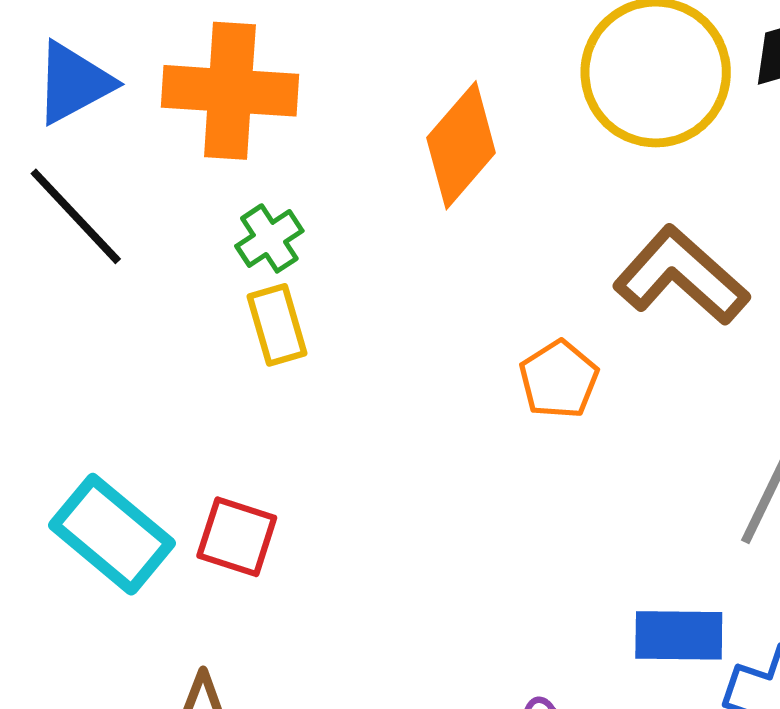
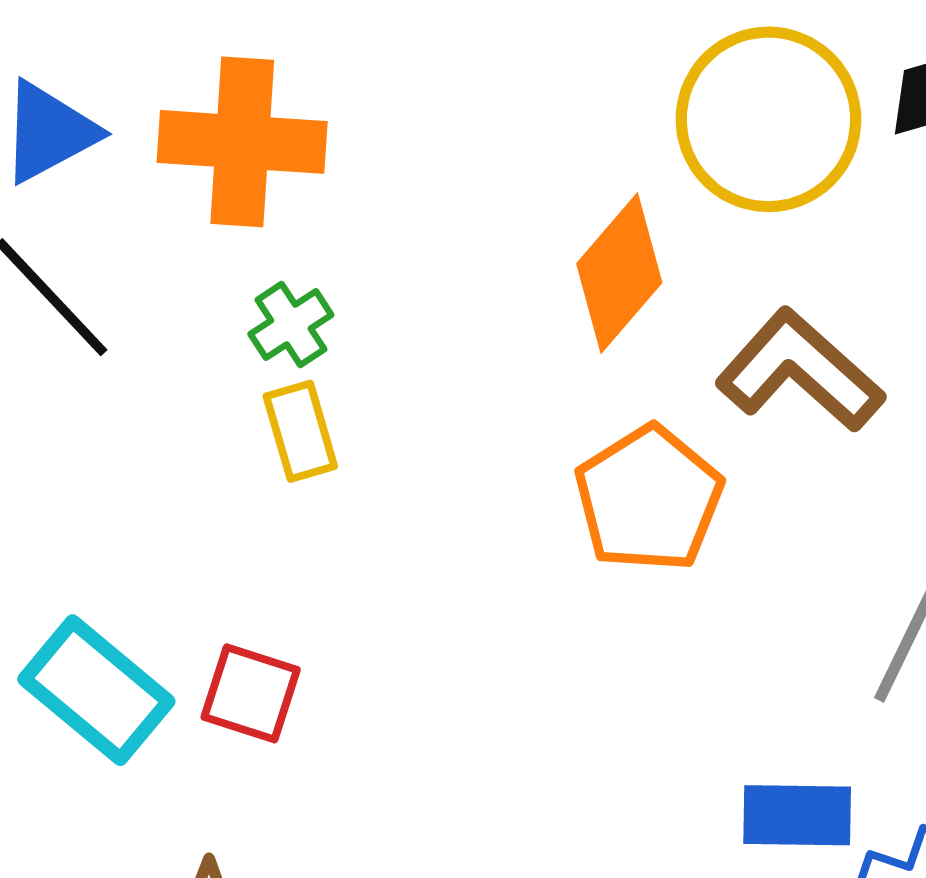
orange diamond: (461, 145) -> (619, 273), moved
orange pentagon: (559, 379) -> (649, 499), size x1.5

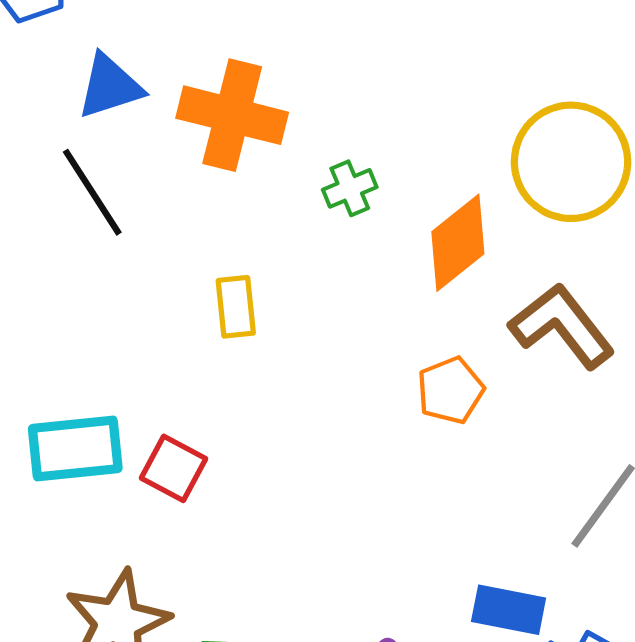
green cross: (291, 325) -> (350, 188), moved
orange pentagon: (649, 499) -> (450, 390), size x0.7
cyan rectangle: (96, 690) -> (75, 449), turned -56

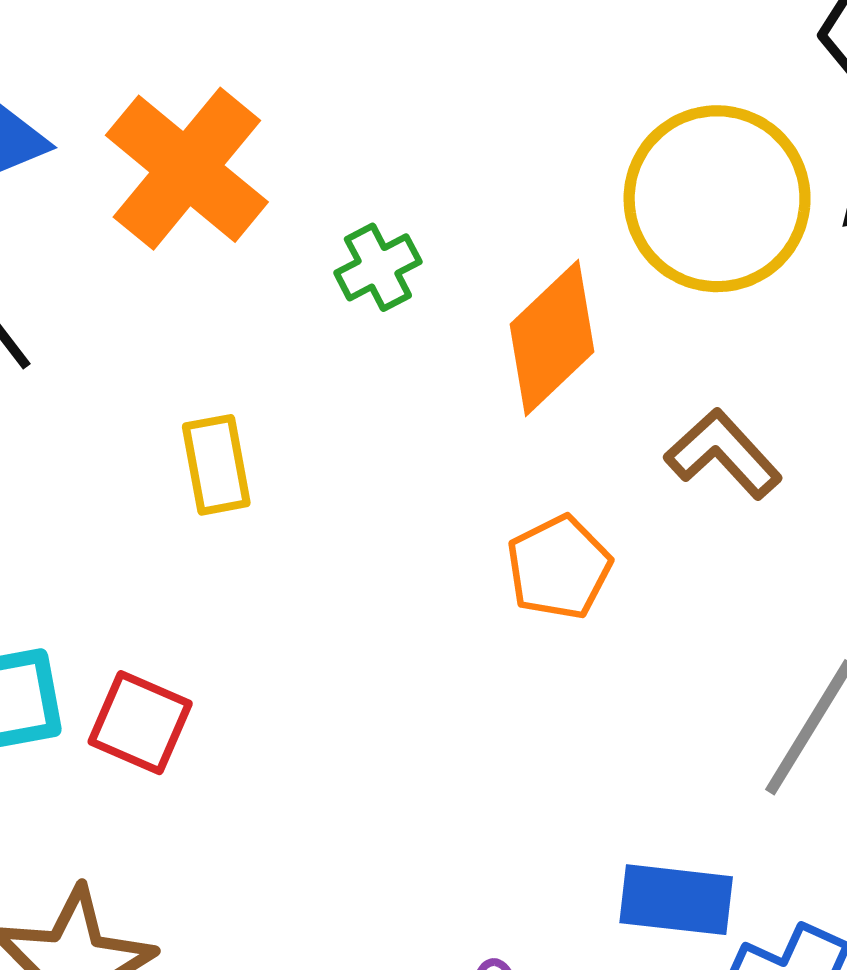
orange cross: (232, 115) -> (187, 169), turned 30
brown L-shape: (562, 326) -> (723, 454), size x0.7

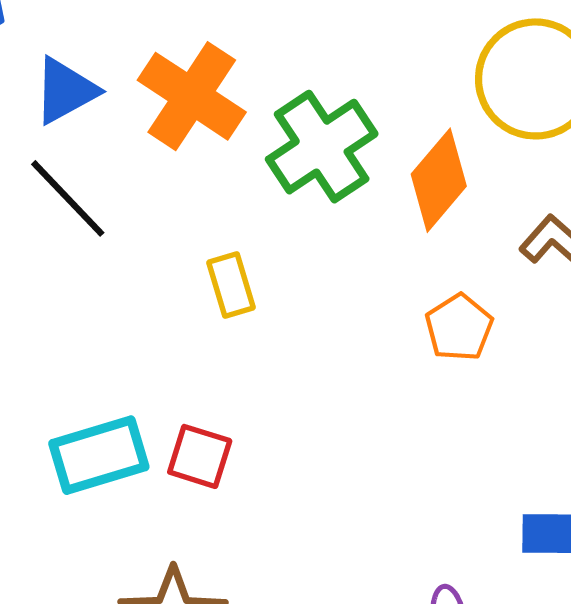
green cross: (378, 267) -> (322, 147), size x2.0

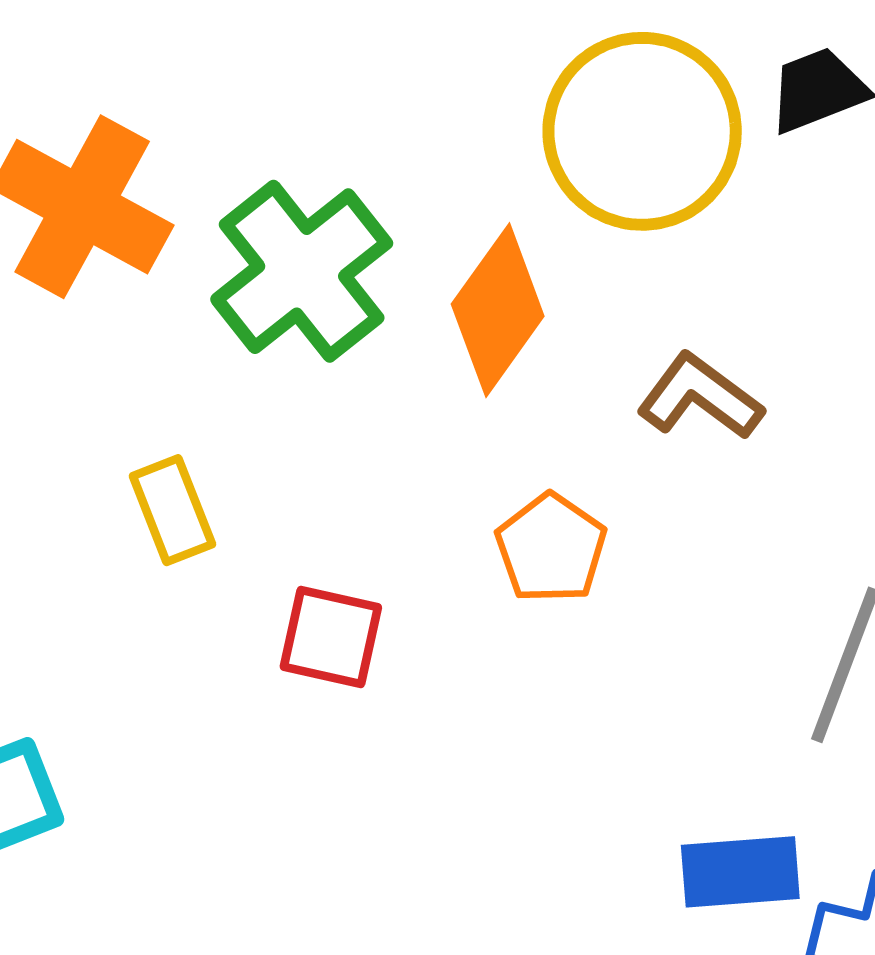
red square: (200, 456) -> (331, 637), moved

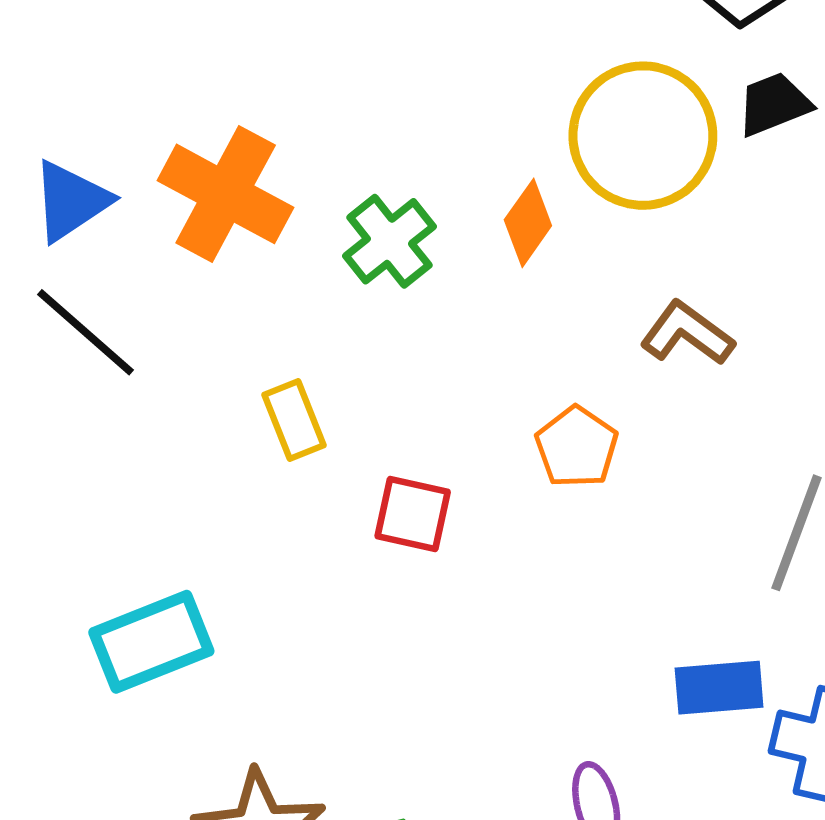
green cross: (302, 271) -> (389, 241), size x0.7
orange diamond: (498, 310) -> (528, 223), moved, size x0.7

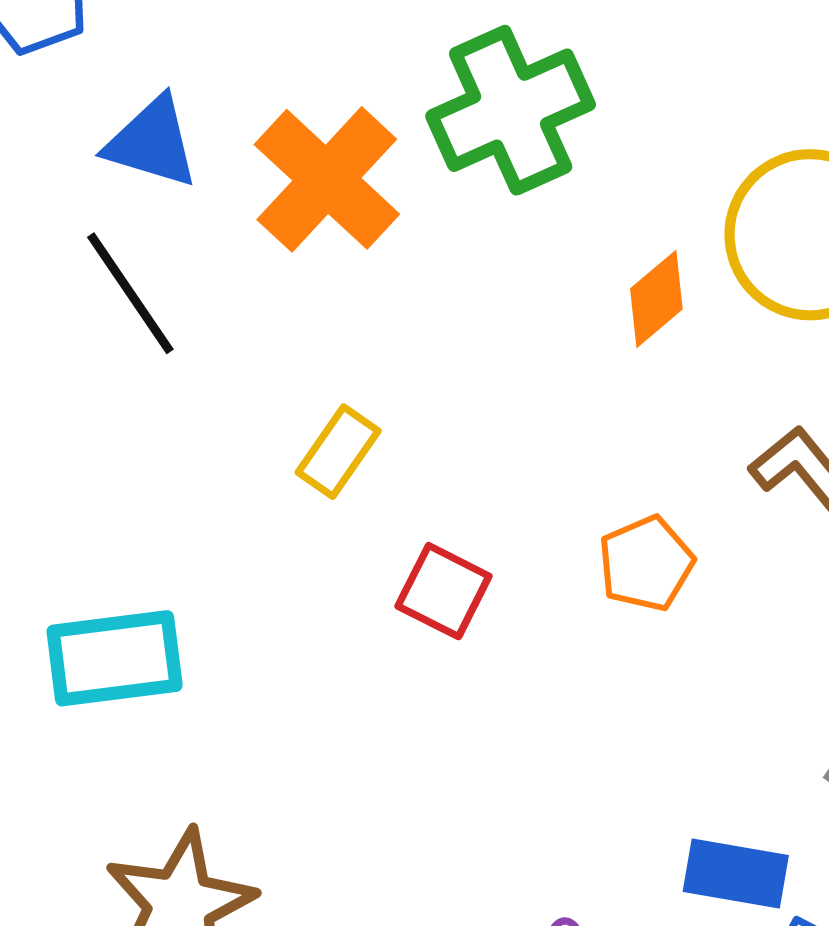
blue triangle: (71, 201) -> (152, 142), turned 36
green cross: (389, 241) -> (511, 110), moved, size x1.5
yellow rectangle: (294, 420) -> (338, 452), turned 42

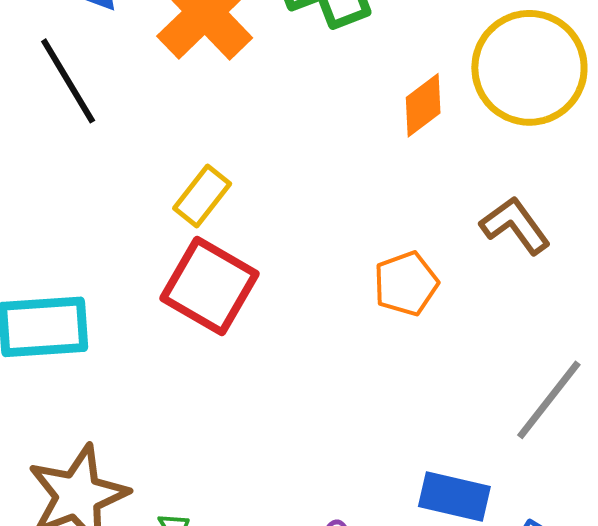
red square: (444, 591) -> (210, 286), moved, size x1.5

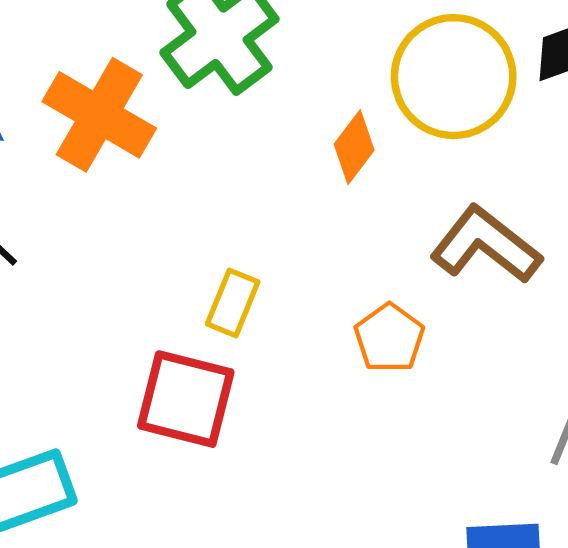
yellow rectangle: (202, 196) -> (233, 303), moved
brown L-shape: (515, 225) -> (486, 245), size x1.4

